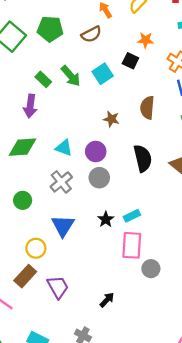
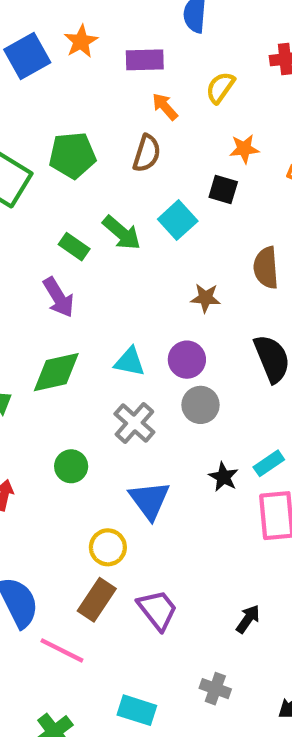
brown semicircle: (91, 34) -> (147, 153), turned -36
purple arrow: (30, 106) -> (59, 297), turned -30

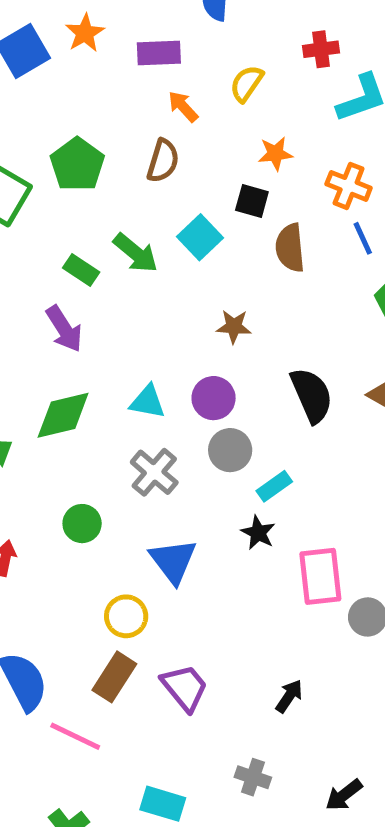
green pentagon: (72, 155) -> (77, 165), turned -30
brown semicircle: (266, 268) -> (290, 248), moved
cyan rectangle: (269, 463) -> (274, 486), moved

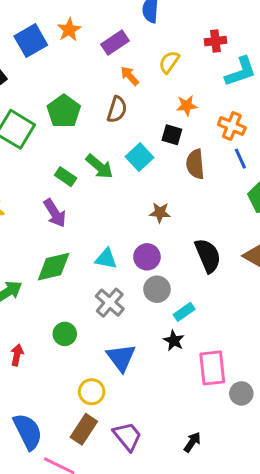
purple rectangle: (159, 53) -> (115, 43), turned -32

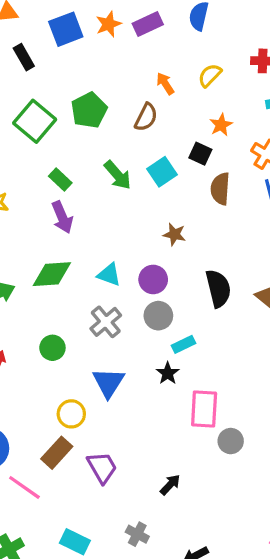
purple rectangle: (115, 43) -> (148, 24), moved
orange star: (187, 106) -> (221, 125), turned -30
green rectangle: (66, 177) -> (60, 180), moved

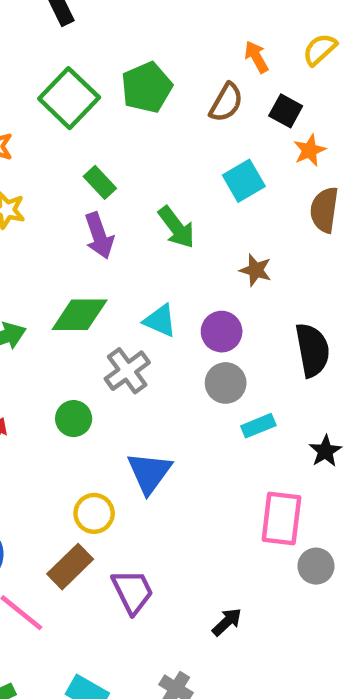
orange star: (221, 125) -> (310, 150), moved
black square: (200, 154) -> (286, 111), moved
green arrow: (118, 175) -> (176, 227), moved
gray cross: (106, 322) -> (127, 371), moved
black star: (168, 373) -> (325, 451), moved

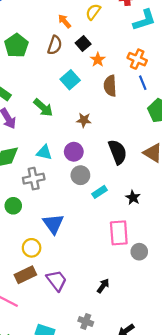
black square: (286, 111) -> (83, 43), turned 32
gray cross: (127, 371) -> (34, 179), turned 36
brown rectangle: (70, 567) -> (25, 275), turned 30

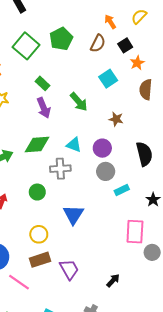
yellow circle: (32, 248) -> (39, 234), moved

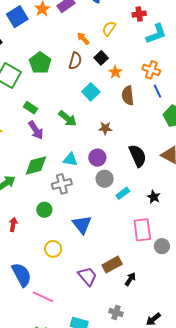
brown rectangle: (40, 260) -> (112, 265), moved

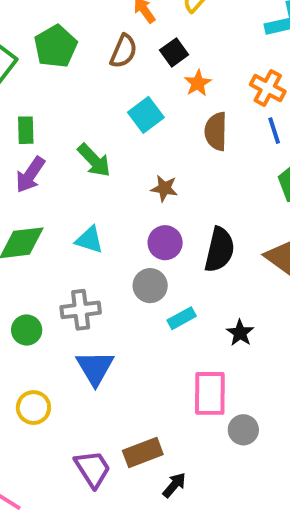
green rectangle: (31, 108) -> (26, 130), turned 48
purple arrow: (36, 130) -> (30, 175), turned 60
black semicircle: (138, 156) -> (219, 250), turned 30
purple circle: (97, 158) -> (165, 243), moved
gray cross: (62, 184) -> (81, 310), moved

